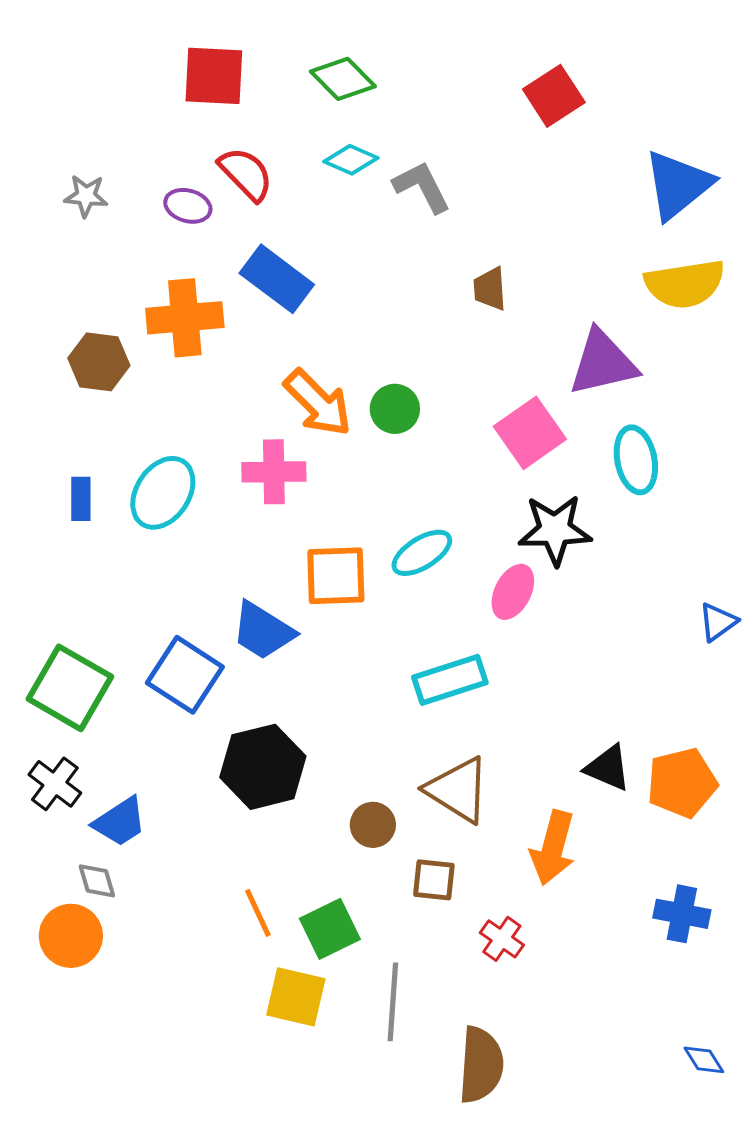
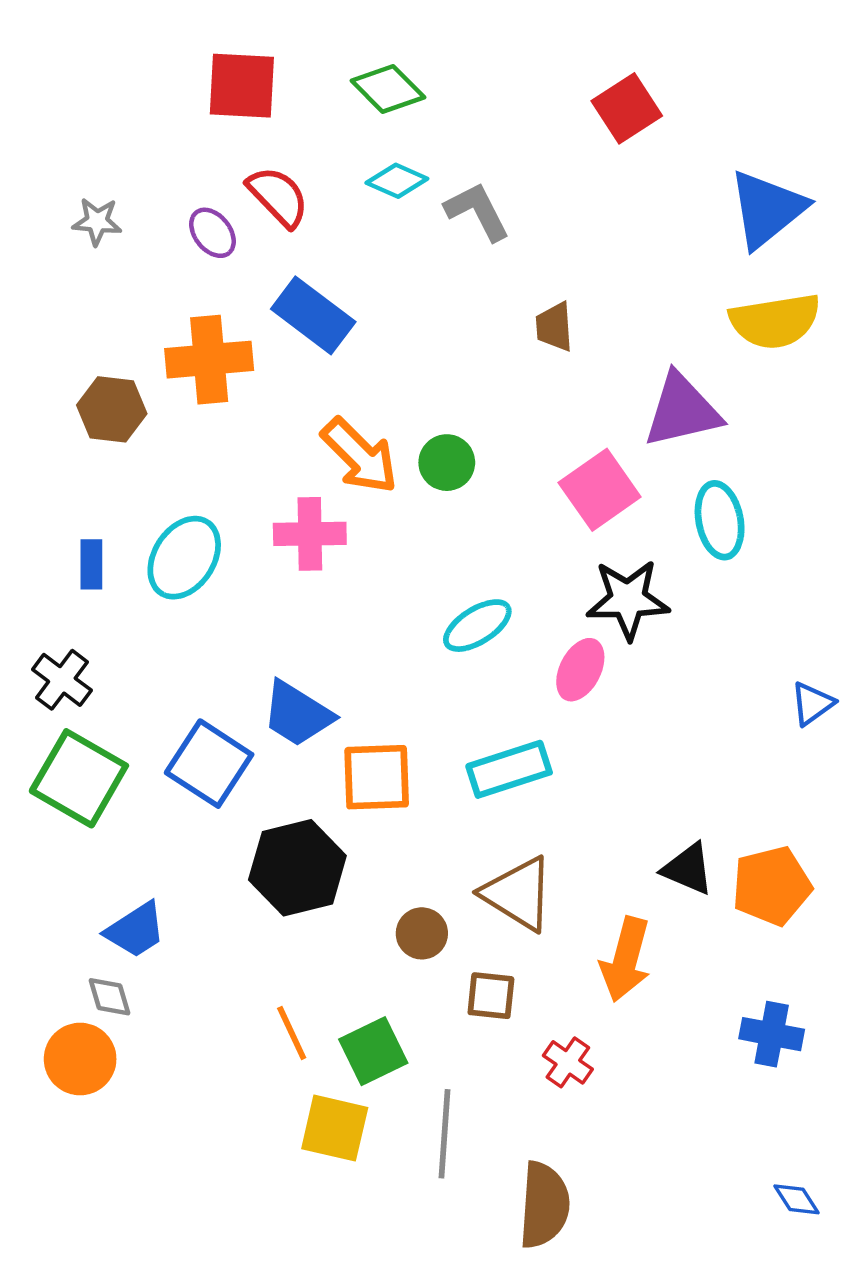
purple ellipse: (188, 206) -> (212, 233), turned 36
orange square: (336, 576) -> (377, 777), moved
black cross: (55, 784) -> (62, 680), moved

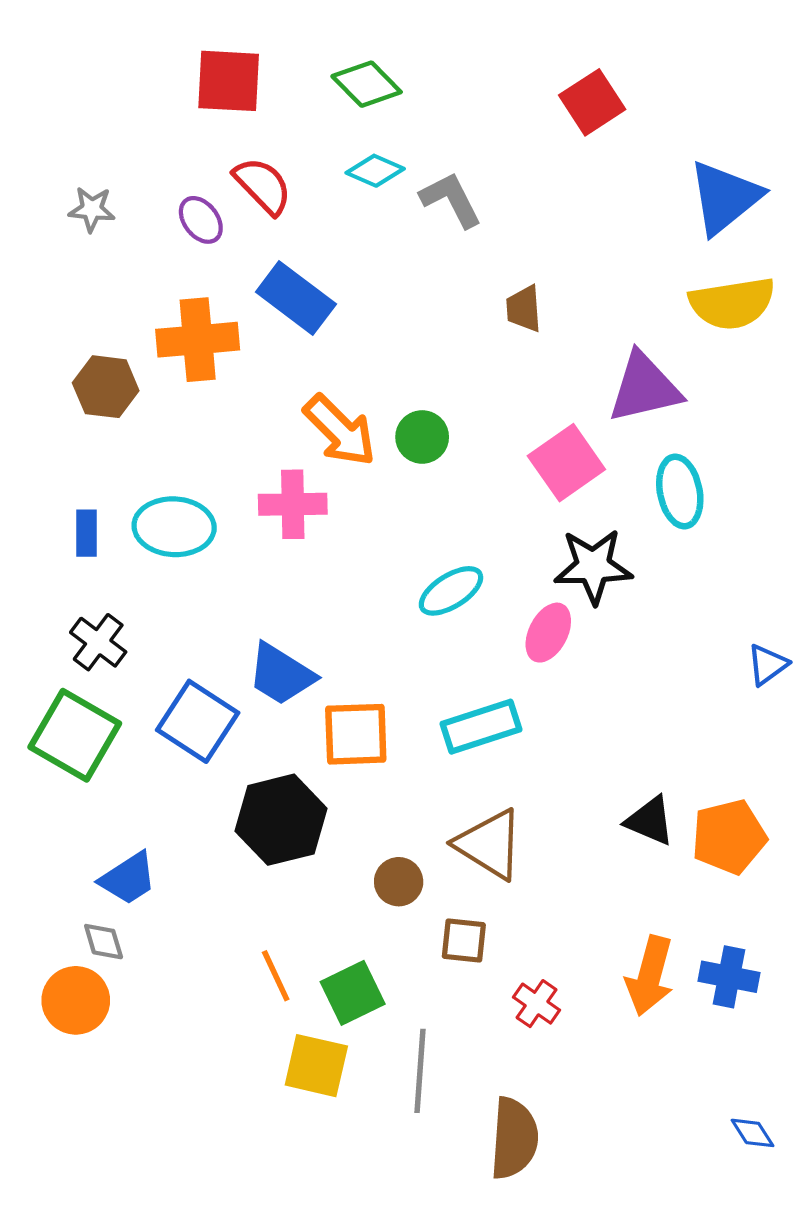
cyan ellipse: (184, 558) -> (174, 527), turned 60
black cross: (62, 680) -> (98, 642), moved
orange arrow: (626, 959) -> (650, 976), moved

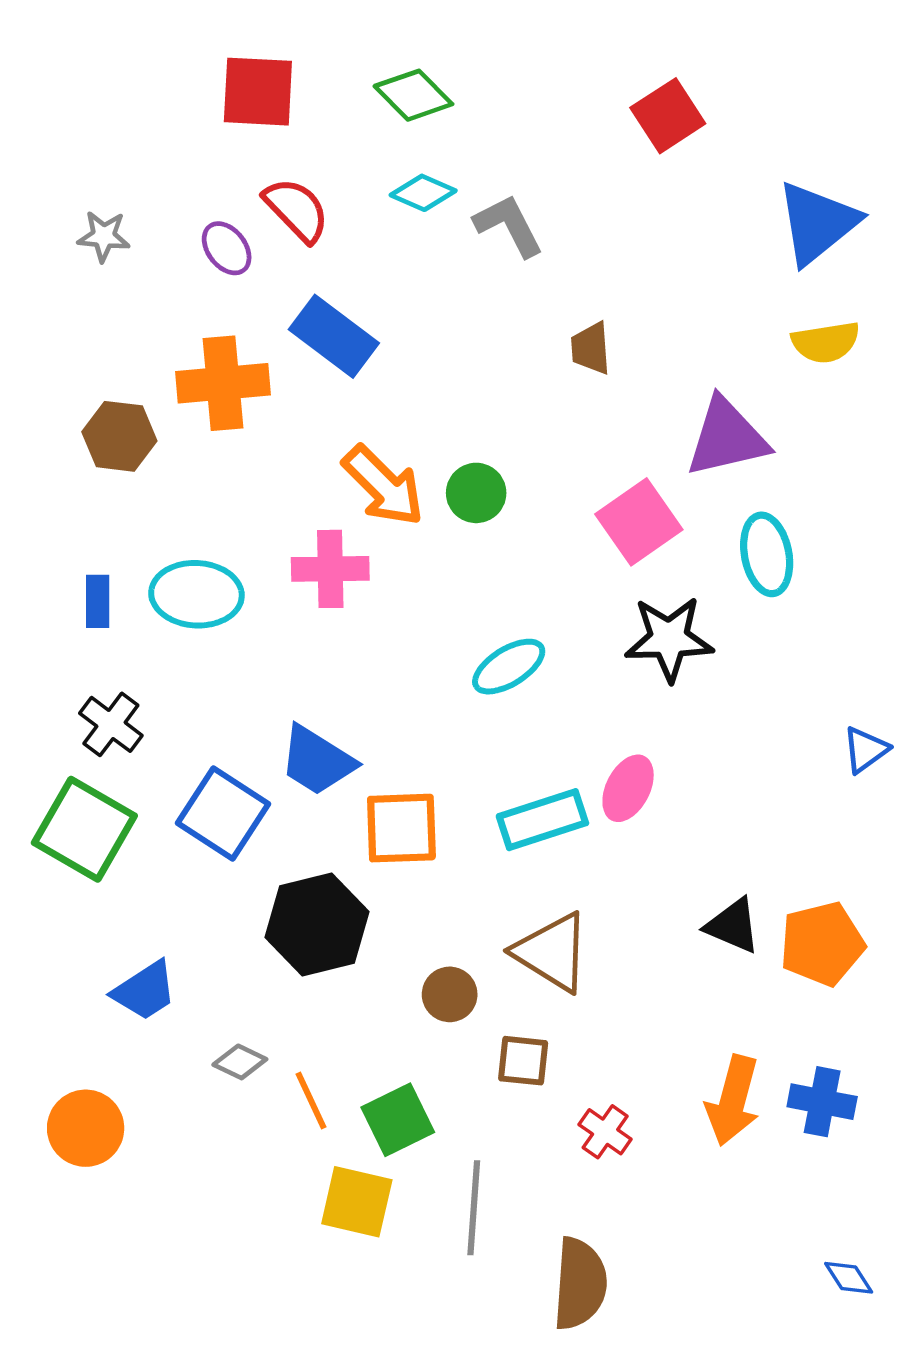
yellow semicircle: (732, 303) -> (826, 342), size x0.7
pink ellipse: (548, 633) -> (628, 788), moved
gray diamond: (104, 942) -> (240, 1062), moved, turned -48

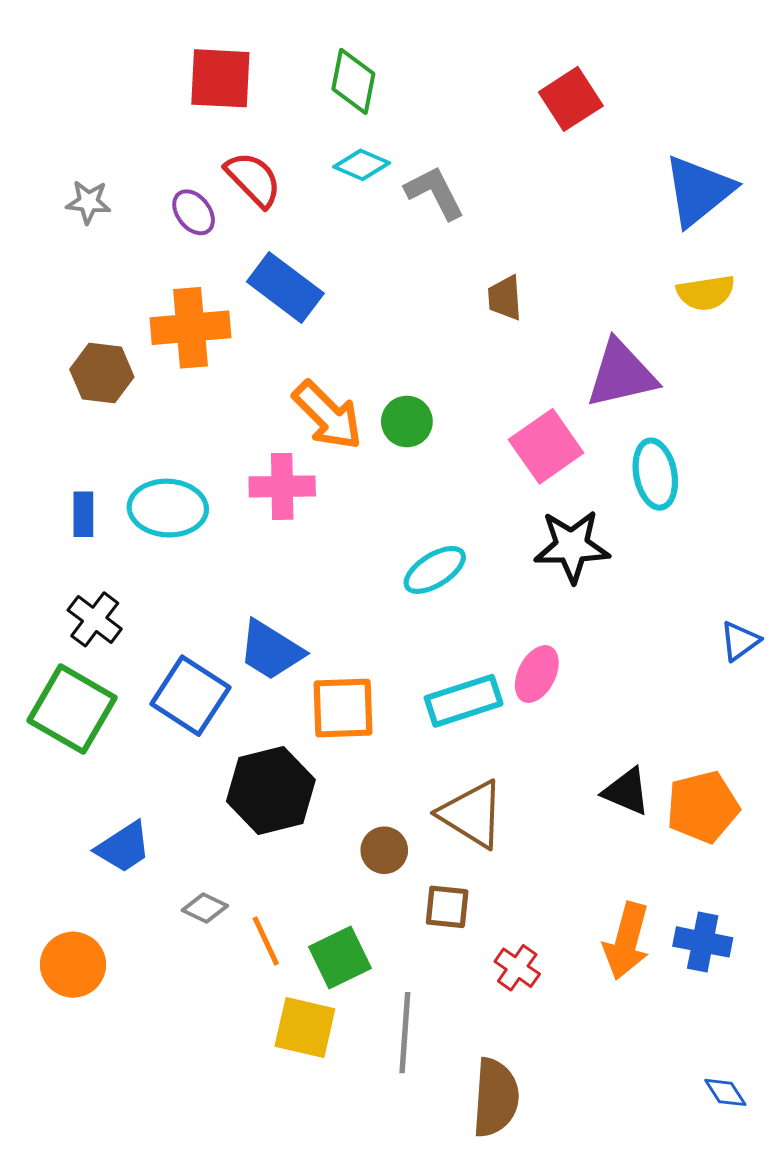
green diamond: (413, 95) -> (353, 81), turned 56

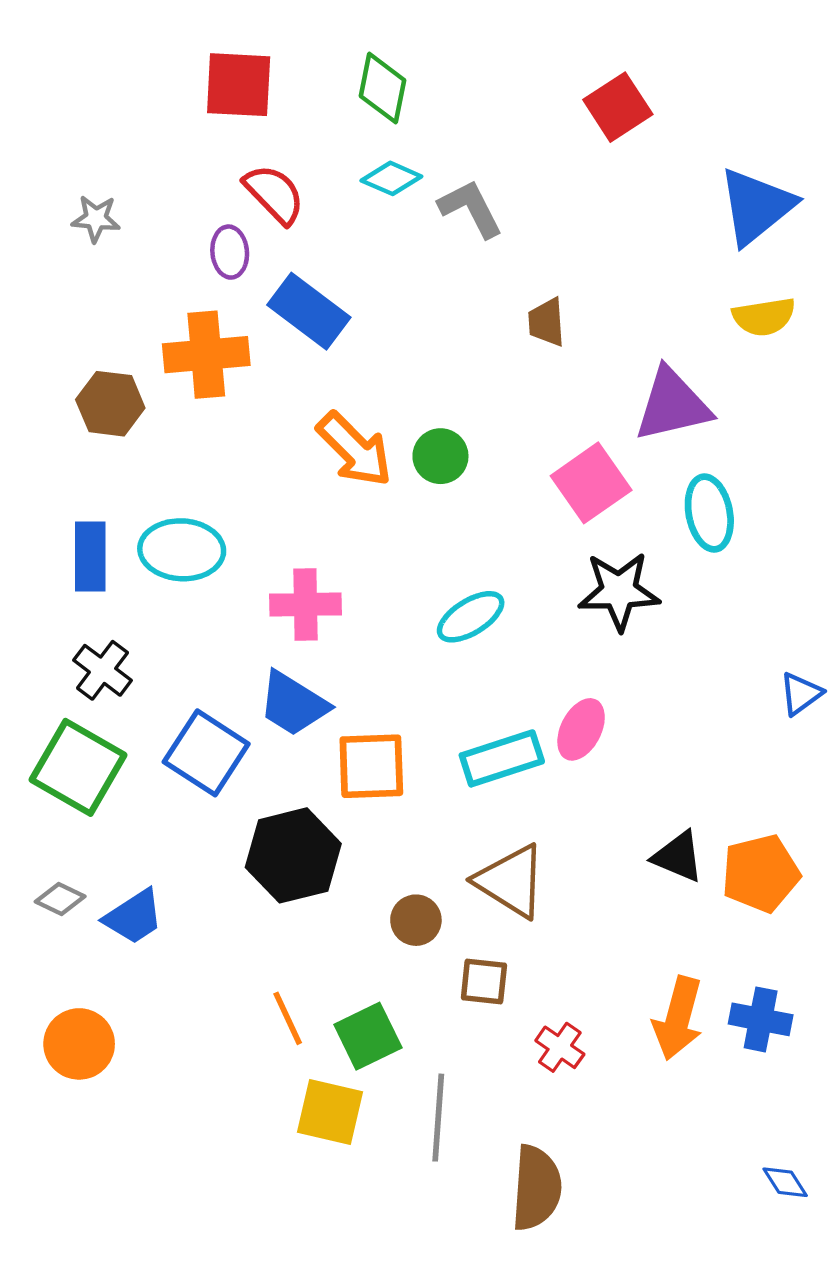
purple ellipse: (194, 212) -> (230, 252), moved, turned 33
pink cross: (282, 486) -> (306, 604), moved
blue rectangle: (83, 514) -> (90, 557), size x1.4
gray diamond: (205, 908) -> (60, 899), moved

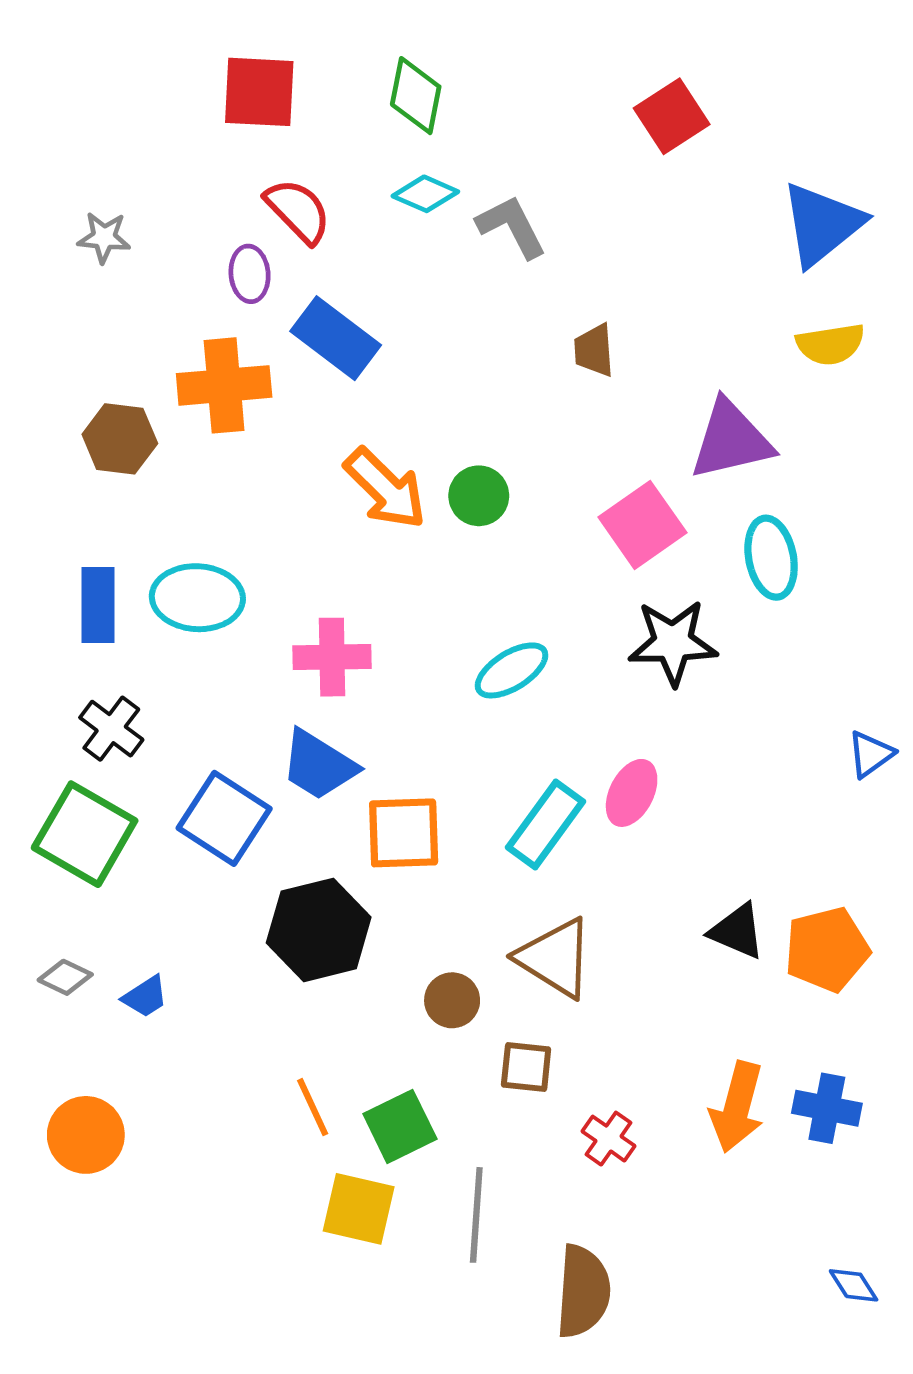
cyan rectangle: (502, 758) -> (545, 824), turned -36
blue trapezoid: (134, 917) -> (145, 997), size x0.7

